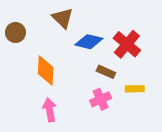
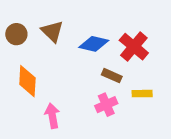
brown triangle: (63, 18) -> (52, 31), moved
orange diamond: (46, 70) -> (27, 81), moved

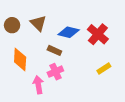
brown rectangle: (112, 76) -> (54, 50), moved
yellow rectangle: (142, 94) -> (104, 69), turned -32
pink cross: (106, 105) -> (55, 72), moved

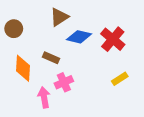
brown triangle: (38, 23) -> (59, 17), moved, turned 42
brown rectangle: (54, 50) -> (51, 58), moved

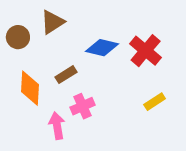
brown triangle: (59, 17) -> (52, 22), moved
brown rectangle: (51, 58) -> (66, 75), turned -56

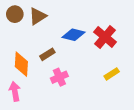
brown circle: (18, 37) -> (15, 14), moved
pink arrow: (57, 126) -> (15, 91), moved

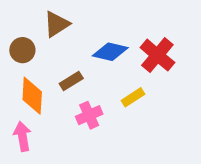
brown circle: (15, 14) -> (22, 50), moved
yellow rectangle: (112, 74) -> (133, 97), moved

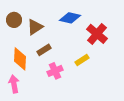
brown triangle: (57, 24) -> (35, 27), moved
brown circle: (22, 50) -> (14, 20), moved
blue diamond: (110, 52) -> (70, 18), moved

